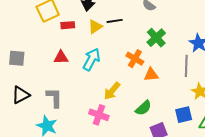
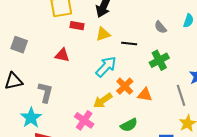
black line: (115, 21) -> (129, 43), moved
cyan arrow: (92, 59) -> (106, 67), moved
orange cross: (135, 59) -> (125, 86), moved
gray line: (186, 66) -> (181, 95), turned -35

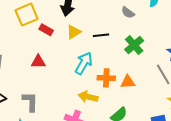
red rectangle: (77, 26) -> (46, 30), turned 32
orange cross: (125, 86) -> (106, 78), turned -30
yellow arrow: (103, 101) -> (88, 97), turned 60

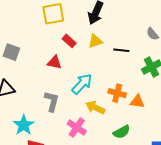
red rectangle: (46, 30) -> (69, 41), moved
cyan arrow: (84, 63) -> (82, 84), moved
gray L-shape: (30, 102) -> (52, 101), moved

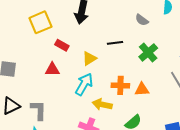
yellow triangle: (95, 41) -> (89, 59), moved
gray L-shape: (52, 101) -> (38, 110), moved

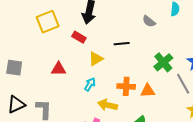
red rectangle: (62, 45) -> (79, 37), moved
green cross: (148, 52) -> (163, 62), moved
cyan arrow: (84, 84) -> (90, 84), size x0.6

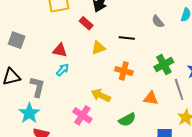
cyan arrow: (90, 84) -> (63, 70), moved
orange cross: (126, 86) -> (124, 71), moved
orange triangle: (148, 91) -> (151, 98), moved

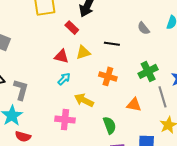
red triangle: (60, 50) -> (61, 56), moved
cyan arrow: (63, 70) -> (64, 79), moved
pink cross: (82, 115) -> (65, 120), turned -30
green semicircle: (127, 120) -> (110, 125), turned -84

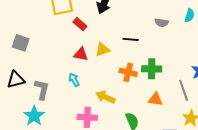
red rectangle: (72, 28) -> (80, 24), moved
gray semicircle: (144, 28) -> (162, 23), turned -40
green cross: (148, 71) -> (152, 69), moved, turned 30
cyan arrow: (64, 79) -> (74, 80), moved, turned -72

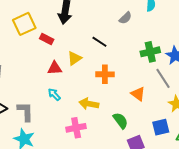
gray semicircle: (162, 23) -> (125, 18), turned -40
black line: (131, 39) -> (99, 42), turned 42
green cross: (152, 69) -> (150, 52), moved
orange triangle: (155, 99) -> (138, 94), turned 42

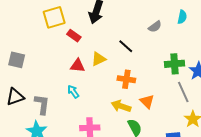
orange triangle: (138, 94) -> (147, 102), moved
yellow arrow: (89, 104) -> (121, 106), moved

